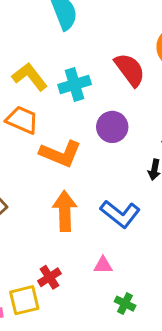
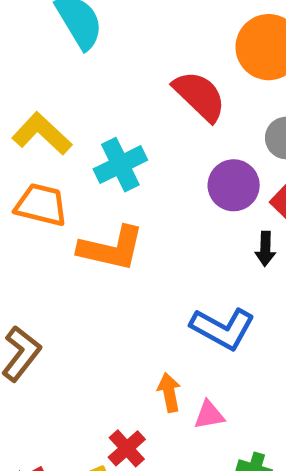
cyan cross: (75, 84) -> (120, 165), moved
purple circle: (112, 127) -> (234, 185), moved
orange arrow: (65, 211) -> (169, 392), moved, size x0.6

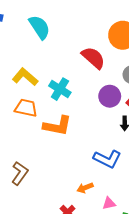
cyan cross: (120, 165) -> (60, 89), turned -30
orange arrow: (169, 392) -> (85, 188), turned -98
pink triangle: (209, 415) -> (109, 203), moved

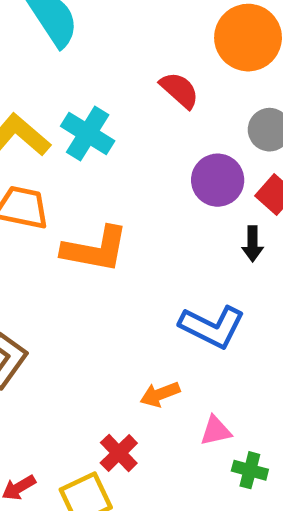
red semicircle: (93, 58) -> (179, 90), size x0.7
cyan cross: (60, 89) -> (88, 134), moved

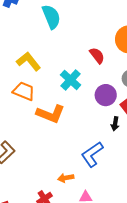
cyan cross: (88, 134) -> (71, 80), moved
blue L-shape: (212, 327) -> (92, 154), turned 108

